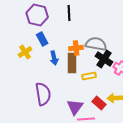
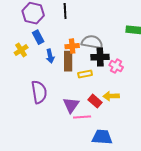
black cross: (104, 59) -> (100, 57), turned -36

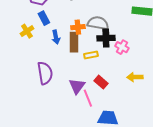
yellow arrow: (111, 96) -> (135, 77), moved
pink line: (82, 117) -> (88, 98), turned 72

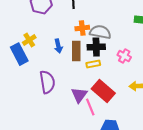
blue rectangle: (44, 18) -> (19, 54), moved, size x1.5
orange cross: (78, 27) -> (82, 28), moved
black cross: (106, 38) -> (96, 47), moved
red rectangle: (101, 82) -> (103, 91), size x1.6

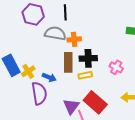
gray semicircle: (100, 32) -> (55, 33), moved
yellow cross: (29, 40) -> (28, 71), moved
blue arrow: (58, 46) -> (49, 77), moved, turned -56

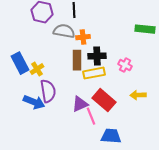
yellow rectangle: (85, 75) -> (94, 73), size x1.5
blue arrow: (49, 77) -> (34, 102), moved, size x1.5
purple triangle: (71, 106) -> (80, 104), turned 30

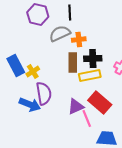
gray semicircle: (64, 31) -> (60, 34), turned -35

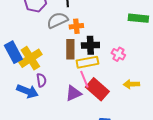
yellow cross: (33, 72) -> (30, 58), size x1.6
purple semicircle: (44, 94) -> (41, 80), size x0.6
pink line: (87, 118) -> (84, 79), moved

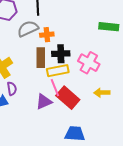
pink cross: (118, 54) -> (89, 63), size x1.5

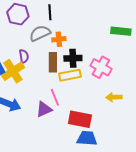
pink line: (55, 88) -> (55, 97), moved
purple semicircle: (12, 89) -> (24, 56), moved
red rectangle: (68, 98) -> (80, 119), moved, turned -30
purple triangle: (44, 102) -> (44, 109), moved

